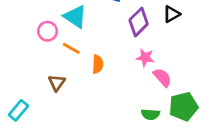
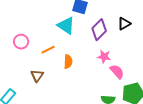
cyan triangle: (75, 17) -> (66, 26), moved
pink circle: (48, 31) -> (21, 42), moved
orange line: (71, 48) -> (48, 50), turned -56

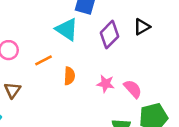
pink star: (104, 57) -> (106, 84), moved
brown triangle: (37, 76) -> (12, 90), moved

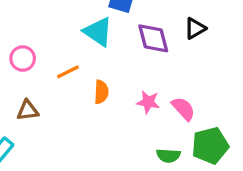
purple diamond: (109, 35) -> (153, 38), turned -60
brown triangle: (12, 90) -> (28, 110), turned 48

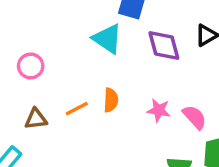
orange line: (68, 72) -> (77, 109), moved

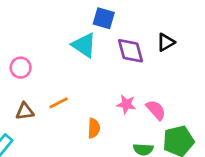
orange semicircle: (111, 100) -> (94, 128), moved

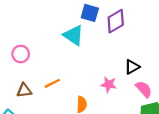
black triangle: (166, 42) -> (132, 67), moved
purple diamond: (130, 51) -> (116, 21), moved, turned 75
pink semicircle: (156, 110) -> (144, 89), moved

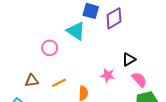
pink circle: (21, 54) -> (50, 48), moved
orange line: (52, 83) -> (59, 83), moved

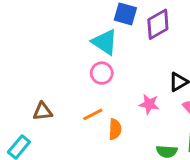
pink circle: (50, 48) -> (102, 73), moved
orange line: (59, 83) -> (93, 114), moved

